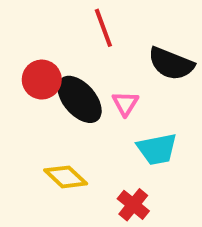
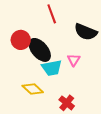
pink triangle: (125, 103) -> (74, 60), moved
cyan trapezoid: (157, 149) -> (52, 68), moved

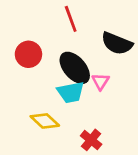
black ellipse: (40, 50) -> (75, 68), moved

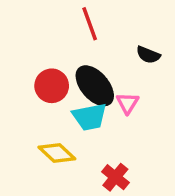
black semicircle: (117, 43) -> (148, 55), size x0.6
red circle: (28, 54) -> (52, 86), moved

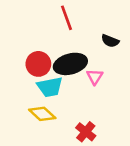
black ellipse: (95, 86) -> (70, 64), turned -64
cyan trapezoid: (90, 117) -> (50, 87), moved

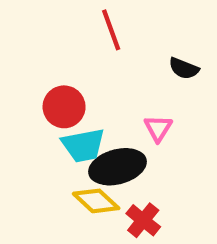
black ellipse: (70, 64) -> (118, 167), moved
yellow diamond: (42, 114) -> (96, 201), moved

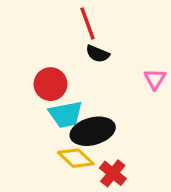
black semicircle: (184, 68) -> (98, 54), moved
pink triangle: (158, 128) -> (155, 79), moved

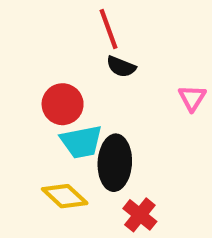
black ellipse: (93, 131) -> (115, 163), turned -72
yellow diamond: (76, 158) -> (65, 196), moved

